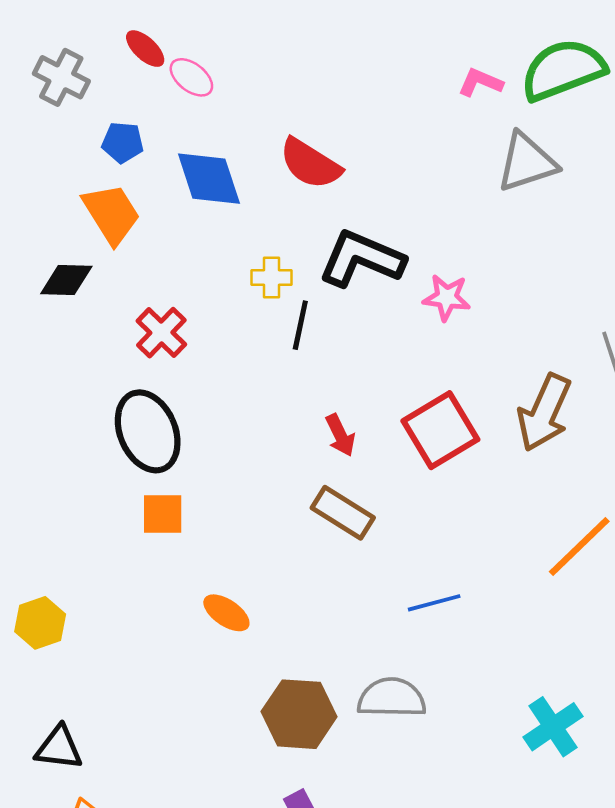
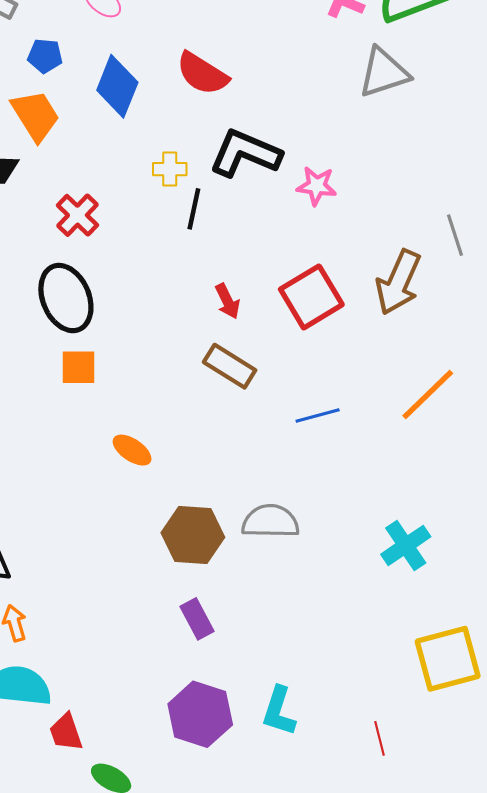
blue diamond: (209, 179) -> (117, 86), turned 40
blue line: (434, 603) -> (318, 415), moved

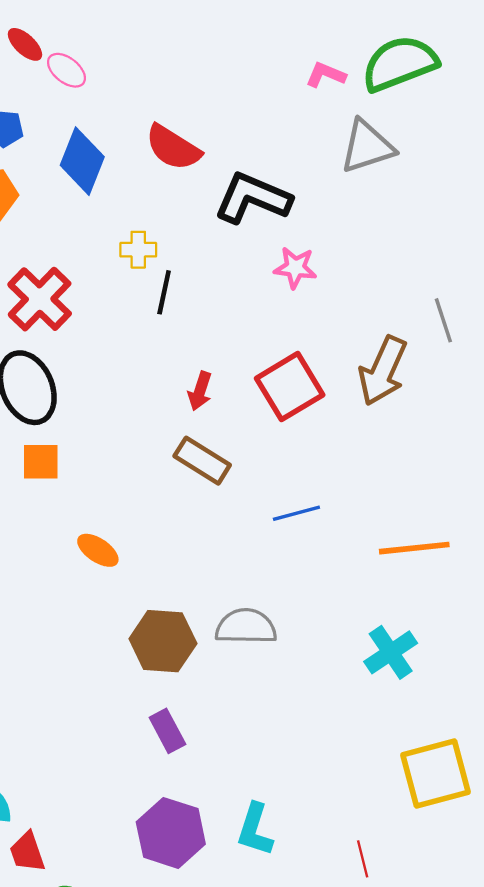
black L-shape: (245, 153) -> (253, 198), moved
red cross: (77, 215) -> (40, 299), size x1.4
red arrow: (227, 301) -> (200, 391), turned 44
orange line: (428, 394) -> (414, 548), moved, turned 38

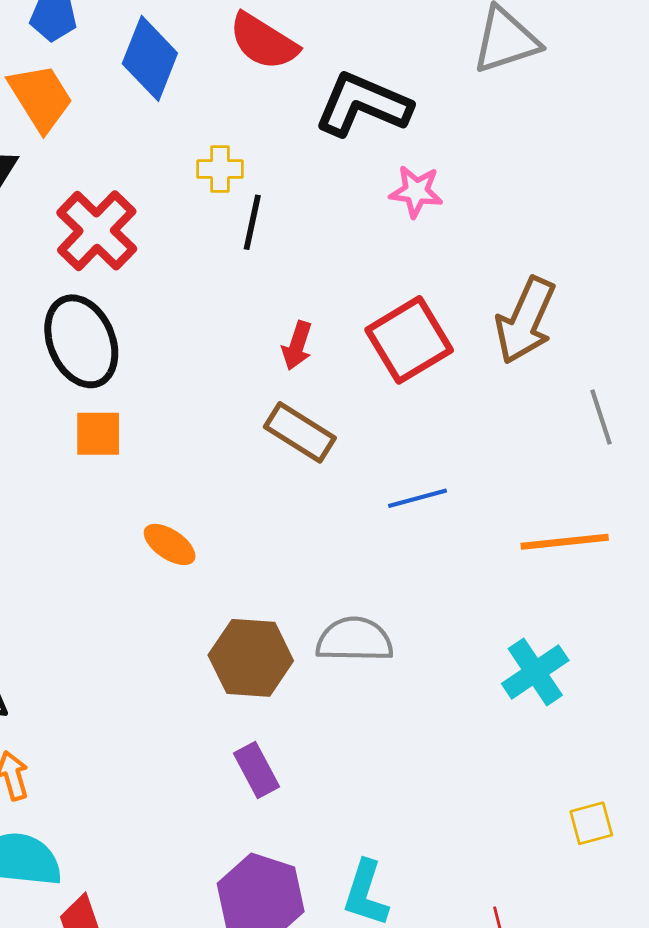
gray line: (443, 320) -> (601, 417), moved
yellow square: (436, 774) -> (591, 823), size x0.5

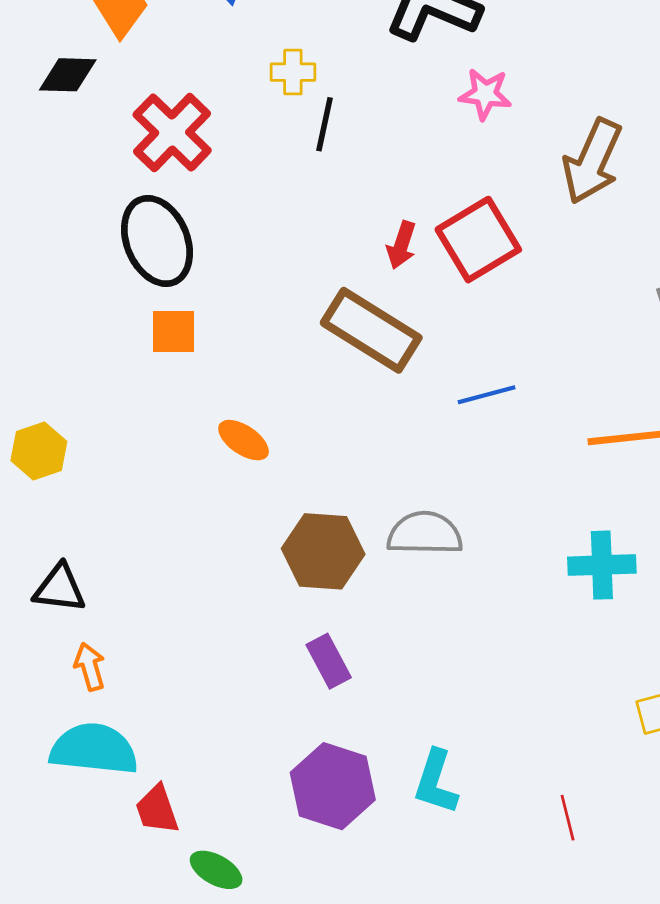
brown arrow: (525, 320) -> (592, 161), moved
red arrow: (297, 346) -> (401, 245), moved
brown rectangle: (300, 432) -> (371, 330), size x1.4
cyan cross: (535, 672) -> (602, 565), turned 32

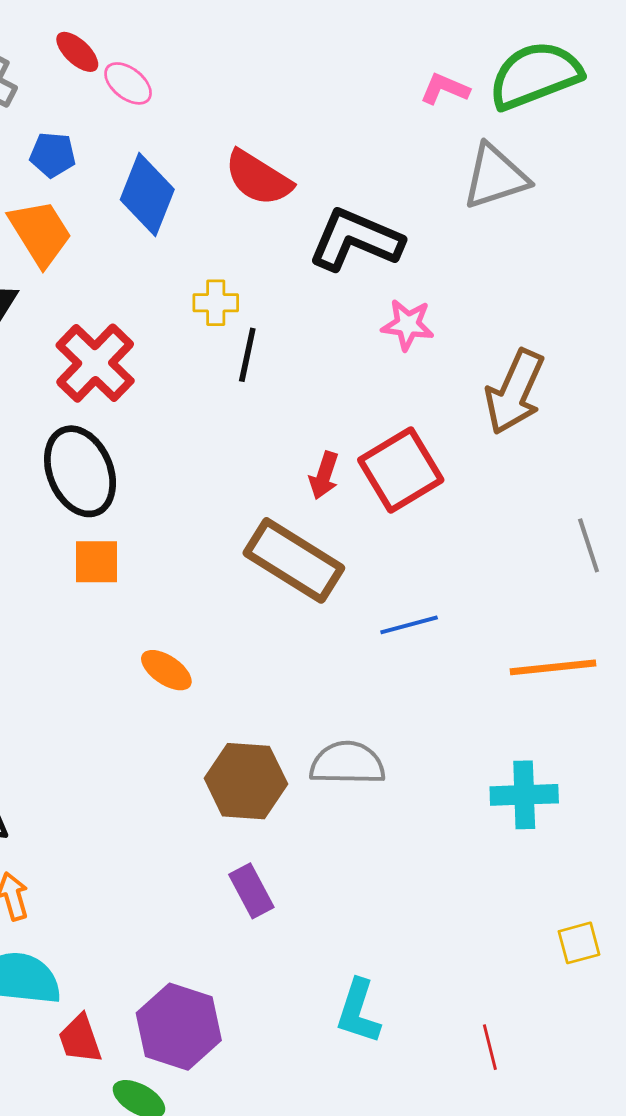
purple hexagon: (333, 786) -> (179, 1027), moved

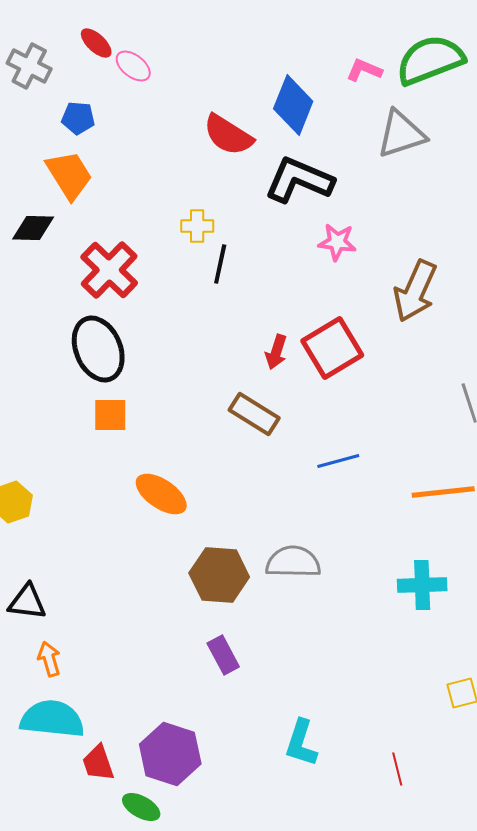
blue diamond: (147, 194) -> (293, 105), moved
brown rectangle: (294, 560) -> (254, 414), size x0.7
orange ellipse: (166, 670) -> (161, 494), size x1.4

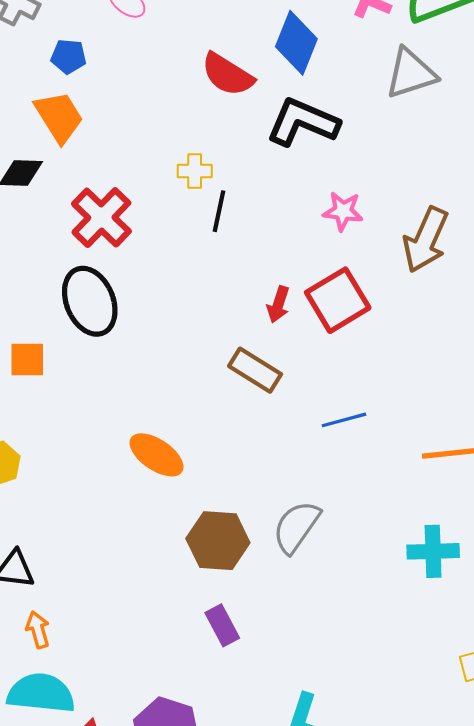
pink star: (337, 242) -> (343, 211), moved
orange square: (110, 415) -> (27, 360), moved
gray semicircle: (293, 562) -> (296, 527), turned -56

